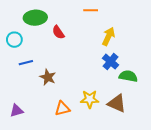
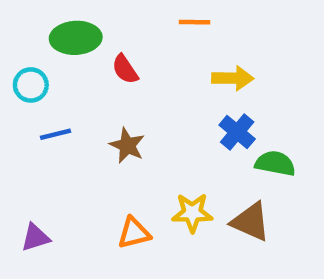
yellow arrow: (108, 36) -> (233, 78), turned 66
brown star: (48, 77) -> (127, 145), moved

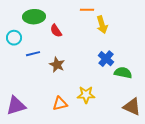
yellow arrow: (233, 78) -> (102, 25), moved, turned 72
blue line: (55, 134) -> (33, 54), moved
brown triangle: (251, 222) -> (132, 107), moved
purple triangle: (35, 237) -> (16, 106), size x1.5

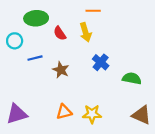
yellow arrow: (102, 25) -> (86, 32), moved
blue cross: (106, 59) -> (101, 62), moved
yellow star: (86, 95) -> (92, 114), moved

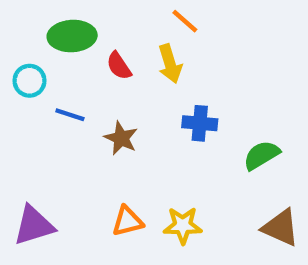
orange line: (93, 11) -> (185, 21), turned 40
blue line: (35, 58) -> (70, 115), turned 32
blue cross: (101, 62) -> (200, 123), turned -35
green semicircle: (132, 78) -> (261, 155), turned -42

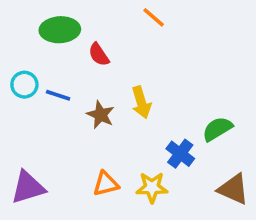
yellow arrow: (170, 64) -> (141, 102), moved
cyan circle: (29, 81) -> (24, 85), moved
blue cross: (200, 123) -> (180, 154), moved, turned 32

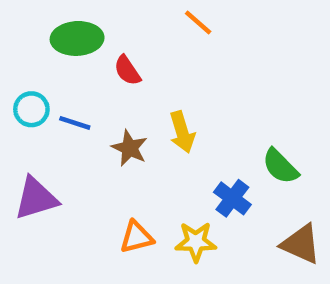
green semicircle: (217, 129) -> (280, 166), turned -104
purple triangle: (28, 187) -> (36, 198), moved

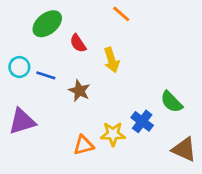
green ellipse: (77, 38) -> (47, 24), turned -36
yellow arrow: (182, 132) -> (111, 60), moved
yellow star: (196, 242) -> (113, 134), moved

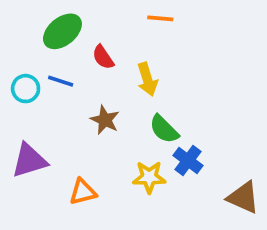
orange line: (121, 14) -> (160, 18), turned -36
blue line: (46, 75) -> (61, 81), moved
green semicircle: (171, 102) -> (164, 129), moved
orange triangle: (84, 145) -> (83, 192), moved

